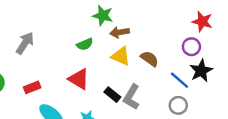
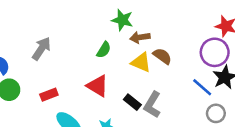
green semicircle: (85, 44) -> (104, 50), turned -35
purple circle: (191, 47) -> (215, 52), size x1.5
brown semicircle: (150, 59) -> (162, 56), moved
gray circle: (178, 105) -> (216, 113), moved

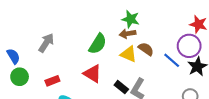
green star: (122, 20) -> (131, 19), moved
green semicircle: (104, 50) -> (98, 44), size x1.5
blue line: (202, 87) -> (172, 60), moved

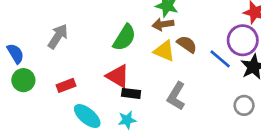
black rectangle: (121, 87) -> (131, 93), moved, turned -32

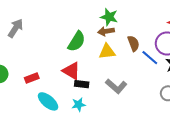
gray arrow: (58, 36) -> (15, 28), moved
brown semicircle: (187, 44) -> (133, 43), moved, turned 35
yellow triangle: (164, 51) -> (107, 52), turned -30
gray L-shape: (176, 96) -> (116, 86), turned -80

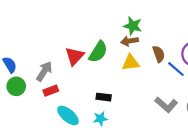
gray arrow: (15, 28) -> (44, 71), moved
red triangle: (71, 71) -> (74, 56), moved, turned 42
gray L-shape: (116, 86) -> (166, 105), moved

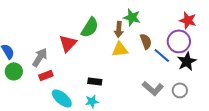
green star: (133, 26) -> (132, 17), moved
brown arrow: (129, 41) -> (119, 29), turned -77
green semicircle: (98, 52) -> (90, 27), moved

